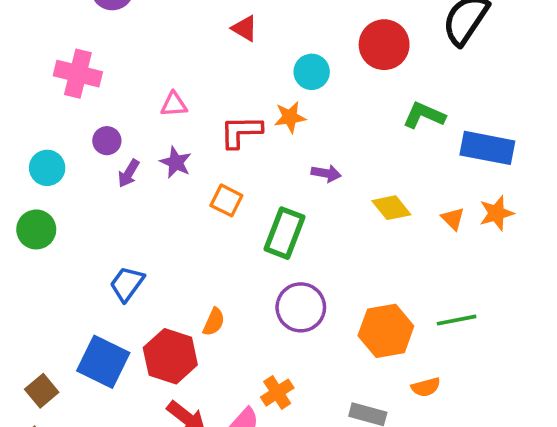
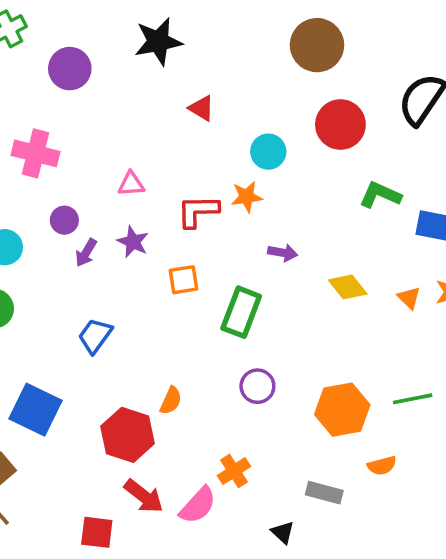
orange square: (226, 200) -> (183, 280), turned -36
blue trapezoid: (127, 284) -> (95, 336), moved
purple circle: (301, 307) -> (257, 386), size x0.7
blue square: (103, 362) -> (35, 410), moved

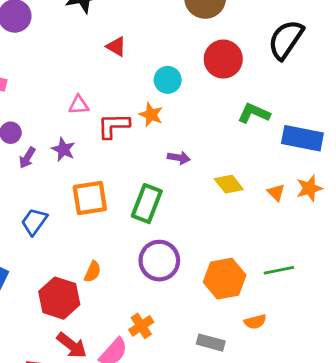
pink triangle: (131, 184) -> (79, 105), moved
orange star: (247, 197) -> (151, 115), turned 30
orange square: (183, 280) -> (90, 198), moved, size x1.5
purple circle: (257, 386) -> (159, 261), size x1.5

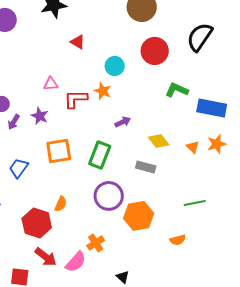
purple arrow: (179, 158) -> (123, 122), turned -35
orange hexagon: (225, 279) -> (139, 216), moved
gray rectangle: (211, 343) -> (146, 167), moved

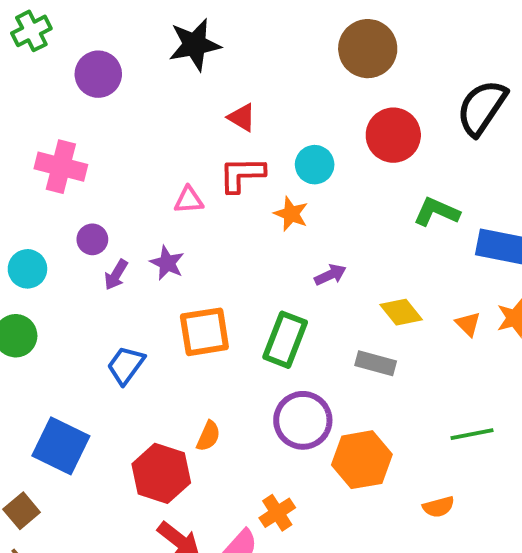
red L-shape: (76, 99) -> (242, 174), moved

